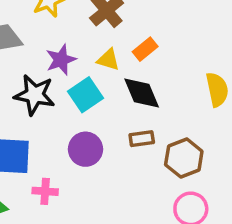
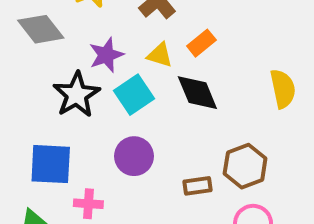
black star: (35, 95) -> (76, 95), turned 30
brown rectangle: (142, 139) -> (197, 186), moved

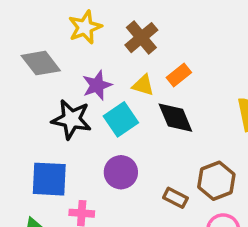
black star: (76, 95) -> (71, 119), turned -30
brown rectangle: (197, 186) -> (175, 198), turned 35

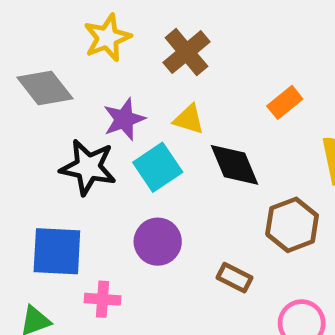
orange rectangle: (179, 75) -> (285, 102), moved
brown hexagon: (216, 181) -> (292, 225), moved

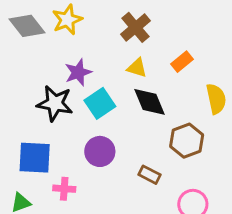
brown cross: (186, 52) -> (135, 27), moved
gray diamond: (45, 88) -> (27, 26), moved
yellow triangle: (189, 119) -> (137, 68), moved

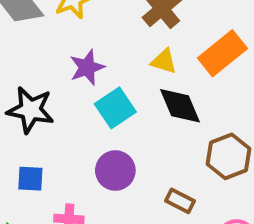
orange rectangle: (182, 62) -> (222, 53), size x1.6
black star: (55, 103) -> (30, 110), moved
blue square: (35, 158) -> (30, 179), size x0.6

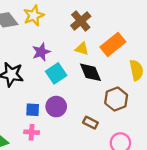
blue square: (30, 179) -> (33, 110), moved

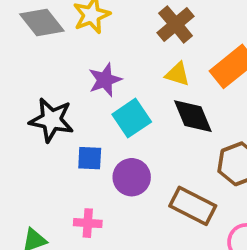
blue square: (33, 110) -> (90, 158), moved
brown rectangle: (90, 123) -> (193, 206), size x1.6

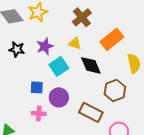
yellow triangle: (178, 74) -> (75, 43), moved
black star: (51, 120) -> (17, 49), moved, size x0.7
pink cross: (88, 223) -> (39, 113), moved

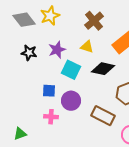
black diamond: (91, 65) -> (103, 69), turned -55
cyan square: (59, 66) -> (71, 70), turned -30

